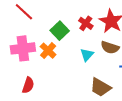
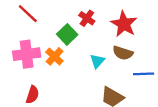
red cross: (86, 23) -> (87, 18), moved

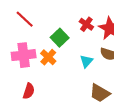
red cross: (87, 18) -> (86, 24), moved

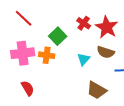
orange cross: (48, 57) -> (47, 55), turned -35
red semicircle: (29, 91) -> (28, 88), turned -49

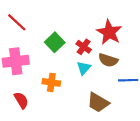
red cross: (84, 23) -> (84, 47), moved
orange cross: (47, 55) -> (51, 82), moved

